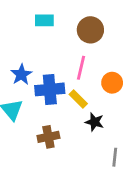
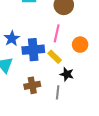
gray line: (115, 157) -> (58, 92), moved

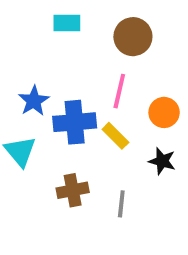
black star: (67, 74) -> (162, 161), moved

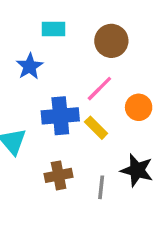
pink line: (119, 91) -> (99, 89), turned 32
blue star: (34, 101) -> (30, 66), moved
black star: (162, 161) -> (137, 170), moved, size x1.4

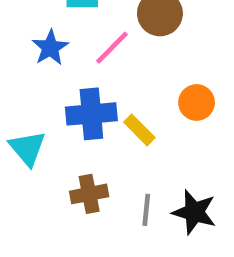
pink line: (99, 89) -> (112, 48), moved
black star: (137, 170) -> (194, 212), moved

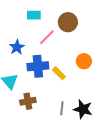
blue star: (50, 48) -> (17, 47), moved
brown cross: (89, 194) -> (28, 101), moved

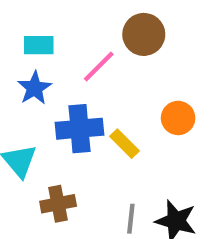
cyan rectangle: (34, 15) -> (39, 45), moved

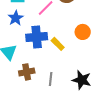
gray line: (131, 219) -> (51, 79), moved

